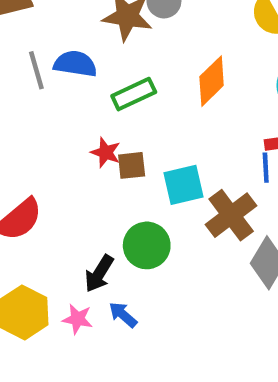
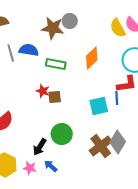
green rectangle: (134, 94) -> (56, 64), turned 36
cyan square: (183, 185) -> (99, 106), moved
brown cross: (231, 215) -> (101, 146), moved

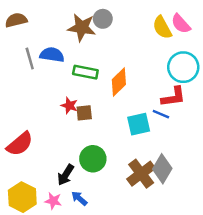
orange diamond: (92, 58) -> (119, 82), moved
blue line: (117, 98) -> (161, 114), turned -64

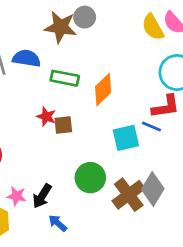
green circle: (93, 159) -> (90, 178), moved
pink star: (53, 201) -> (16, 196), moved

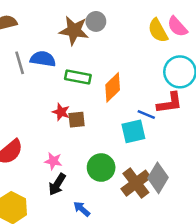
blue line: (151, 126) -> (146, 115), moved
pink star: (16, 196) -> (53, 161), moved
blue arrow: (58, 223) -> (82, 209), moved

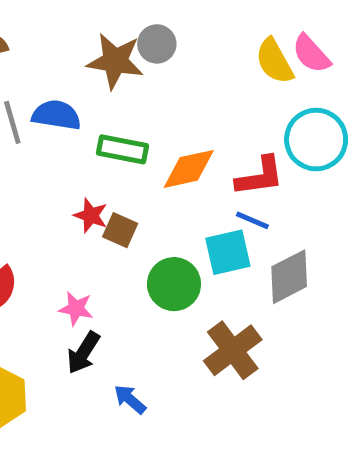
orange diamond: (113, 87) -> (189, 169), turned 32
red L-shape: (170, 103) -> (260, 176), moved
brown square: (77, 120) -> (120, 230), turned 30
green circle: (101, 168) -> (174, 284), moved
gray diamond: (158, 178) -> (289, 277), moved, turned 32

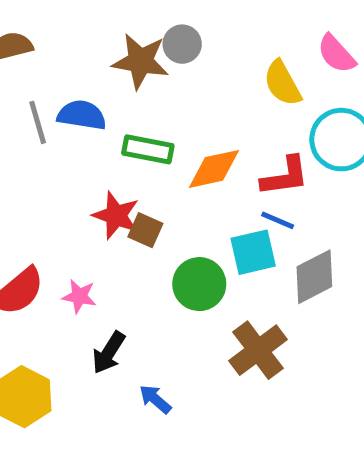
yellow semicircle: (274, 61) -> (283, 83), moved
red star: (91, 215) -> (116, 215), size x1.4
pink star: (76, 309) -> (79, 296), moved

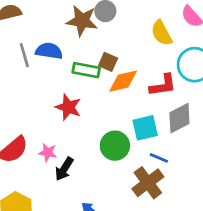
blue line: (278, 220) -> (159, 158), moved
brown square: (145, 230) -> (108, 62), moved
gray diamond: (314, 277) -> (179, 118), moved
black arrow: (109, 353) -> (64, 169), moved

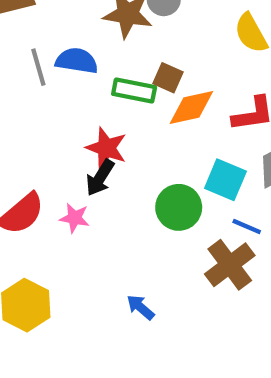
cyan square: (145, 128) -> (225, 180), turned 36
black arrow: (64, 169) -> (100, 178), moved

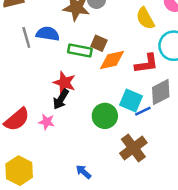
blue line: (247, 227) -> (143, 111), moved, turned -49

